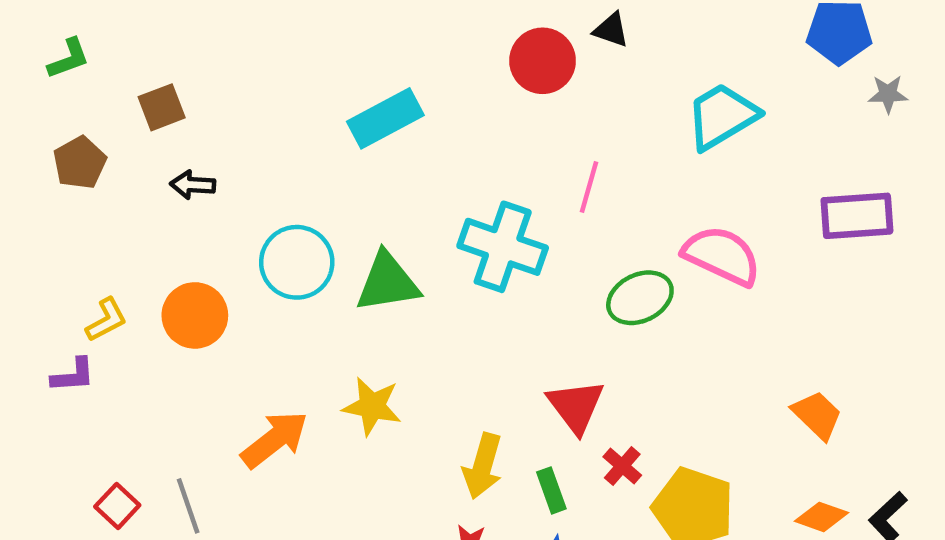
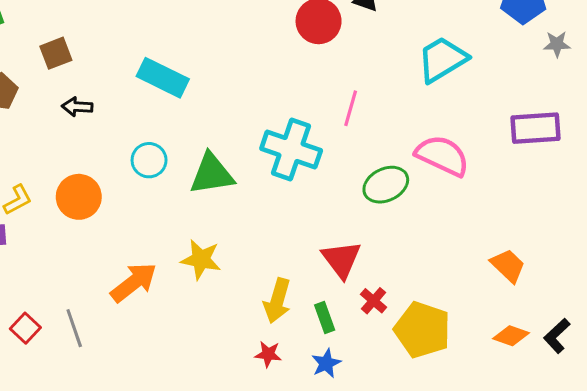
cyan rectangle: (385, 118) -> (163, 78), moved, turned 54
cyan circle: (297, 262) -> (149, 160), size x0.7

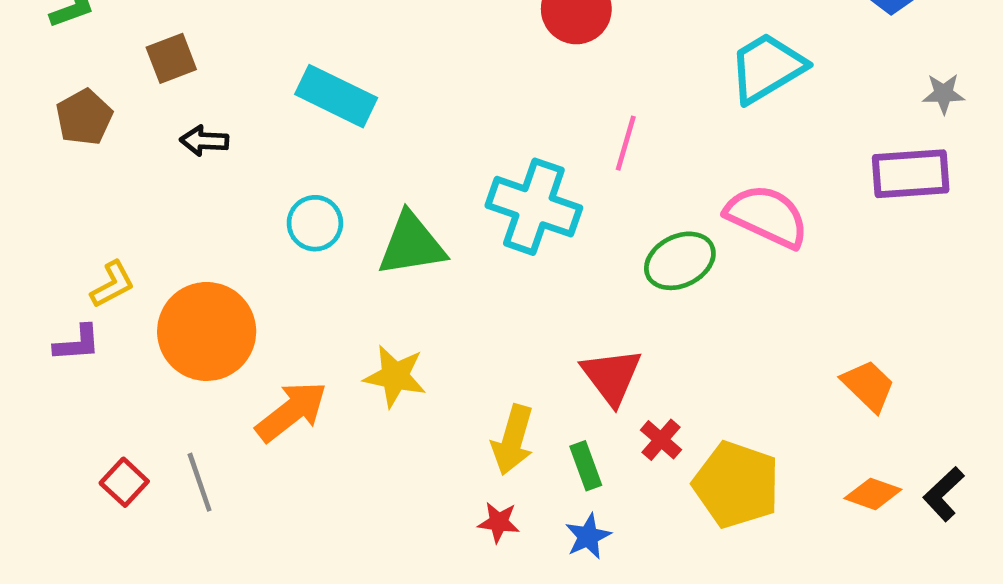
gray star: (557, 44) -> (944, 94), moved
orange circle: (79, 197) -> (207, 331), moved, size x1.4

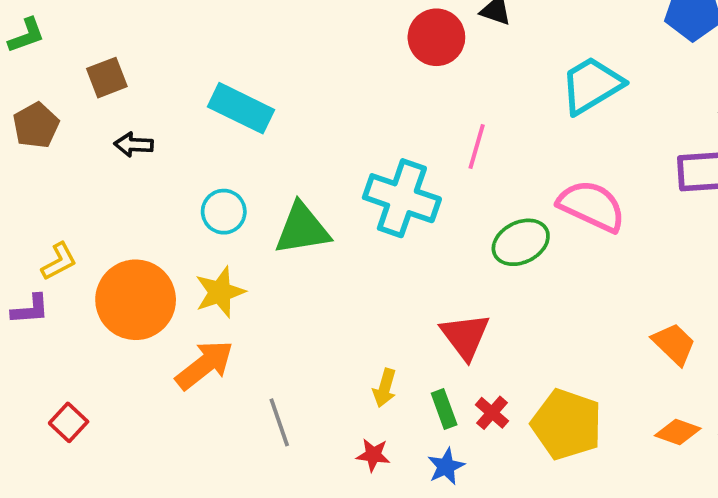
yellow star: (395, 376) -> (220, 292), moved, turned -30
yellow arrow: (513, 440) -> (385, 388), size x0.7
red cross: (661, 440) -> (492, 413), moved
gray line: (200, 482) -> (279, 422), moved

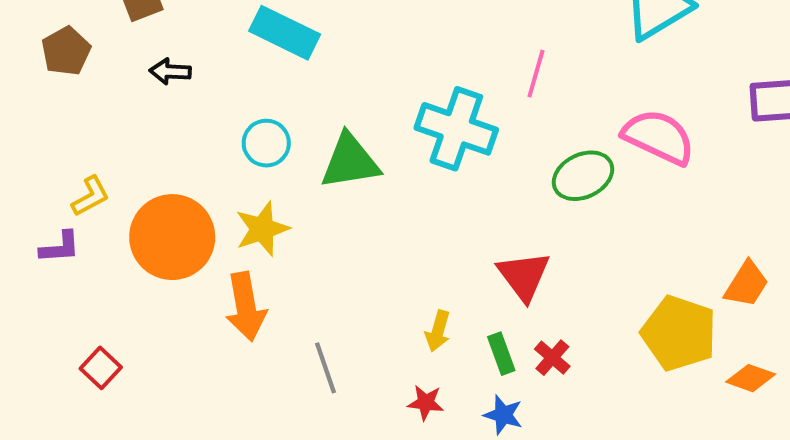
orange trapezoid: (674, 344) -> (746, 284), turned 78
orange arrow: (205, 365) -> (246, 307), turned 118
yellow pentagon: (567, 424) -> (679, 333), moved
blue star: (446, 466) -> (503, 415), turned -30

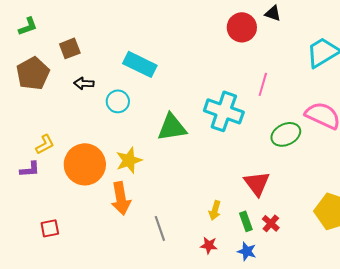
brown pentagon: (66, 51) -> (33, 73), size x1.4
cyan circle: (266, 143) -> (118, 101), moved
red square: (101, 368) -> (50, 228), turned 36

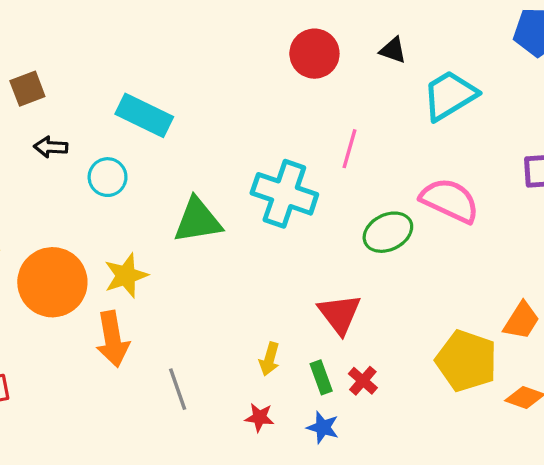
black triangle: (273, 13) -> (393, 50), moved

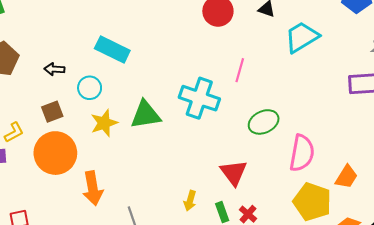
brown square: (27, 89) -> (52, 112), moved
pink semicircle: (450, 200) -> (302, 153), moved, turned 75
yellow star: (126, 276) -> (104, 123), moved

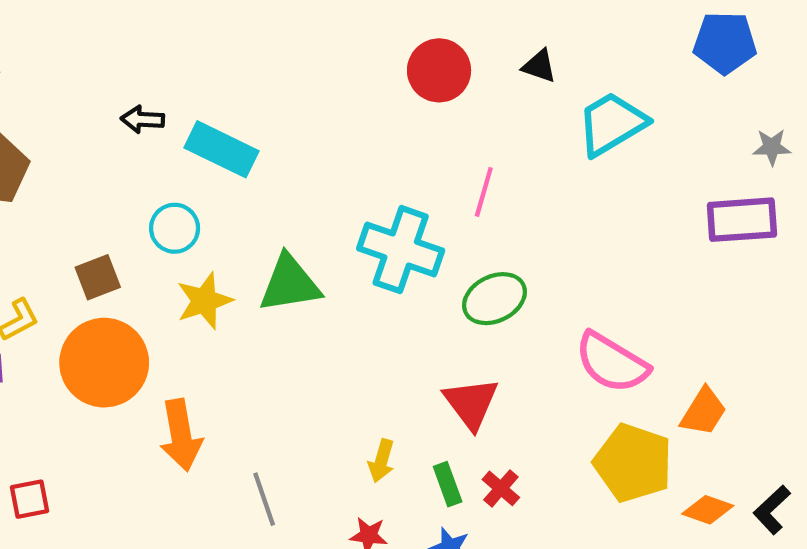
black arrow: (54, 69) -> (143, 119), moved
green ellipse: (264, 122) -> (494, 299), moved
pink semicircle: (302, 153) -> (612, 363), turned 111

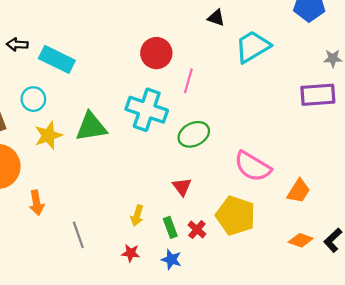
red circle: (439, 70) -> (156, 53), moved
red triangle: (471, 403) -> (182, 187), size x0.7
orange arrow: (181, 435) -> (37, 203), size x0.7
yellow pentagon: (633, 463) -> (235, 216), moved

